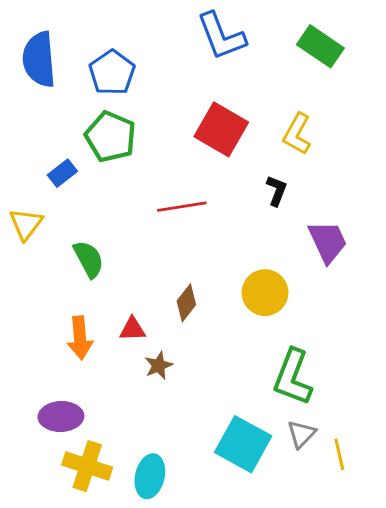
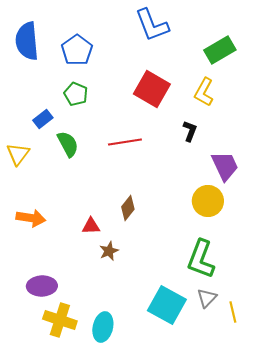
green rectangle: (320, 46) -> (220, 50), moved, turned -64
green pentagon: (111, 137) -> (76, 94), size x0.7
green semicircle: (89, 259) -> (68, 144), moved
yellow circle: (265, 293) -> (208, 201), moved
orange arrow: (80, 338) -> (31, 218), moved, turned -76

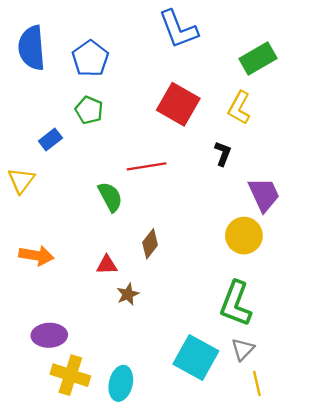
green semicircle: (68, 144) -> (110, 197), moved
yellow line: (233, 312) -> (257, 383), moved

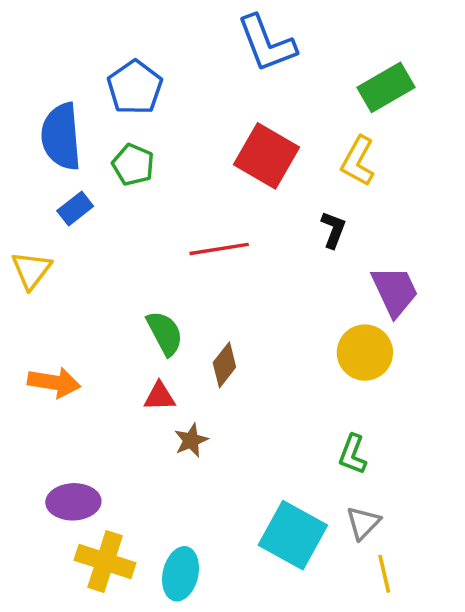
blue semicircle: (32, 48) -> (61, 137), moved
green semicircle: (110, 197) -> (165, 333), moved
green L-shape: (236, 304) -> (353, 454), size x0.6

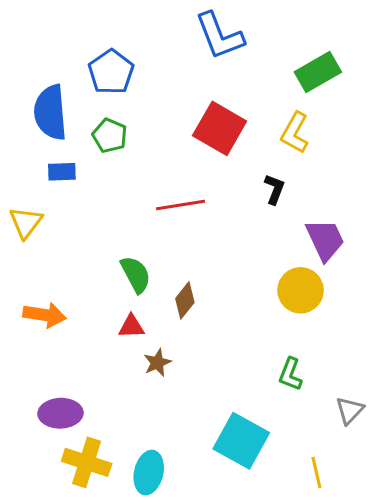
blue rectangle: (75, 209) -> (62, 172), turned 36
gray triangle: (363, 523) -> (350, 410), moved

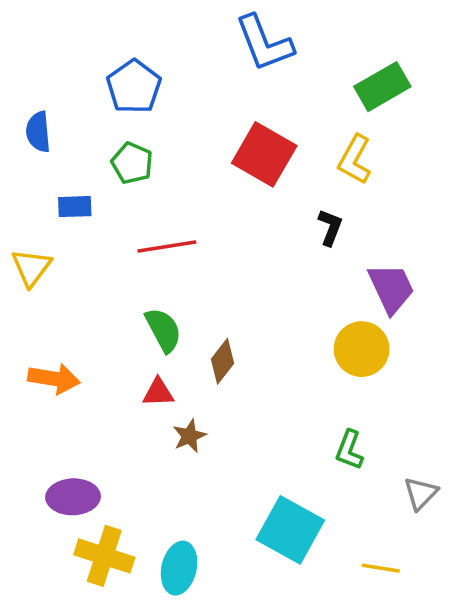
blue semicircle: (50, 112) -> (38, 132), moved, size x0.6
red line: (181, 205) -> (167, 247), moved
yellow line: (316, 473) -> (381, 568), turned -68

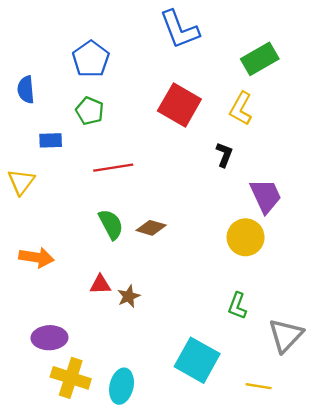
brown diamond: (223, 361) -> (151, 228), moved, turned 68
red triangle: (158, 393) -> (100, 285), moved
gray triangle: (421, 493) -> (286, 335), size x1.5

